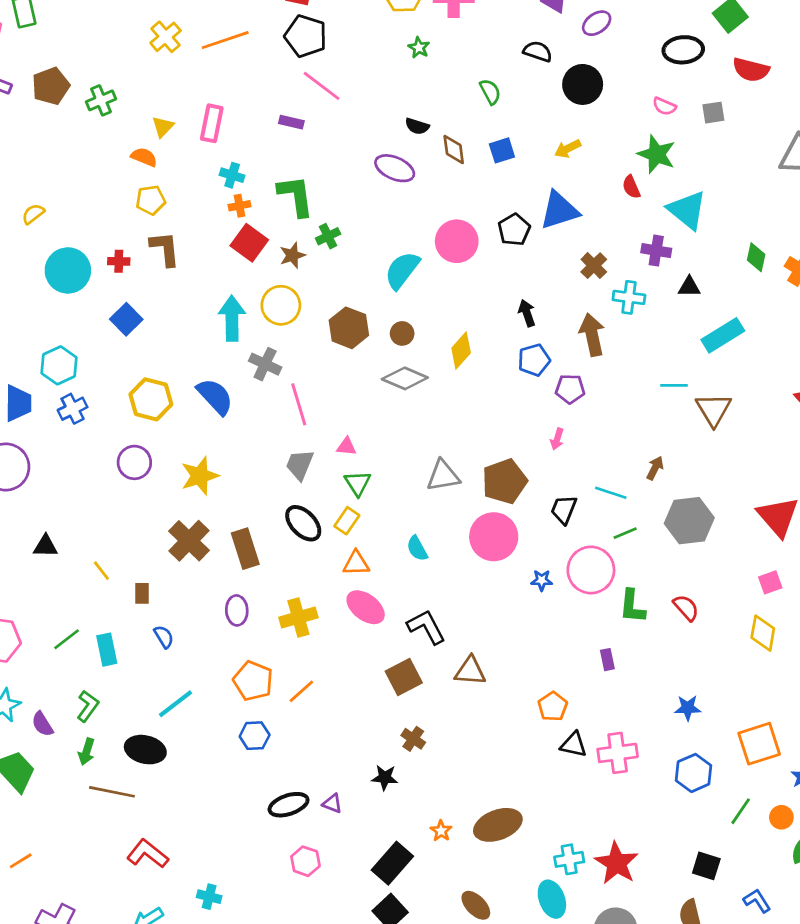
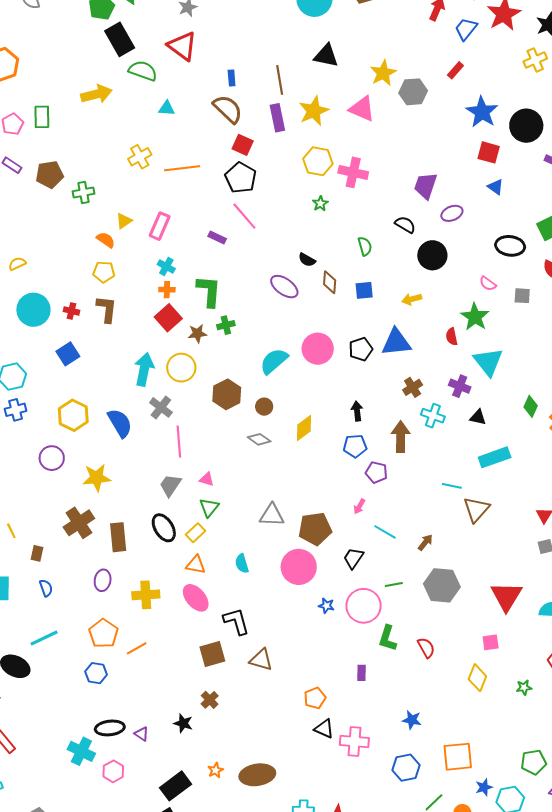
gray diamond: (405, 378) -> (259, 439), size x0.7
cyan line: (611, 493) -> (385, 532), moved
cyan cross: (209, 897) -> (81, 751), moved, size x1.5

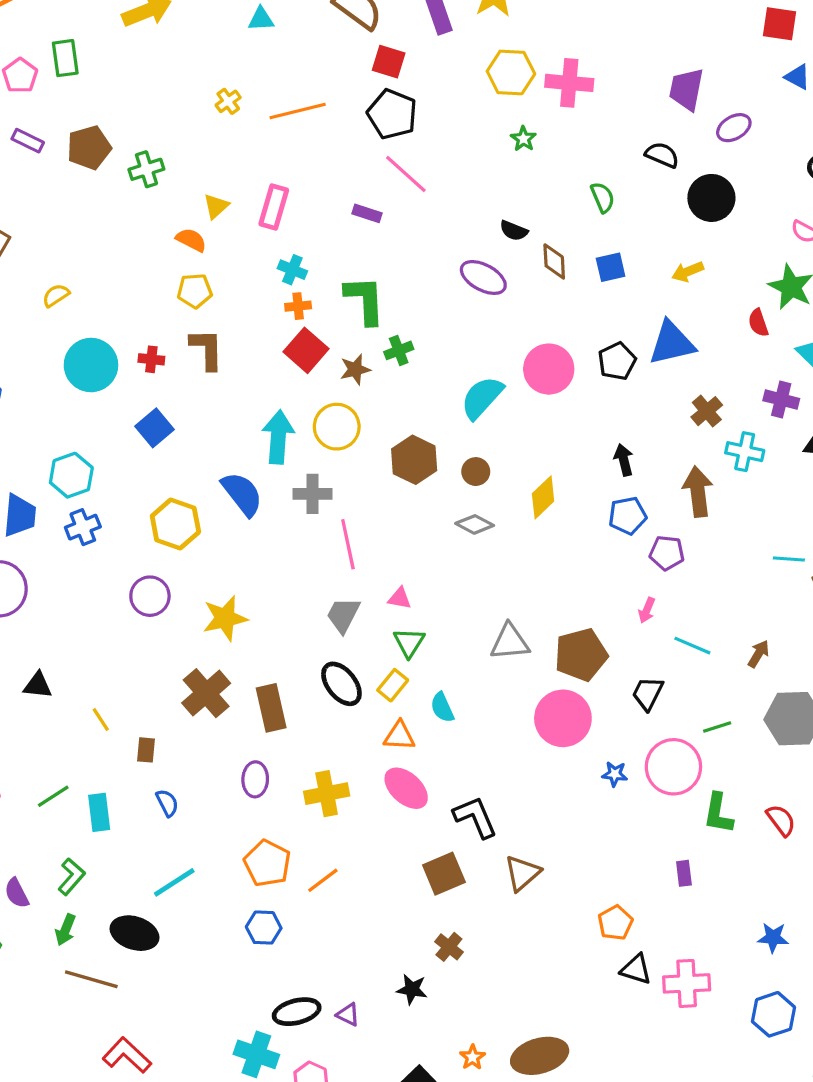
yellow cross: (140, 157) -> (228, 101), size x0.7
gray cross: (161, 407) -> (313, 494), turned -30
blue semicircle: (120, 423) -> (242, 494), moved
cyan semicircle: (242, 564) -> (442, 707), moved
brown triangle: (261, 660) -> (522, 873), turned -50

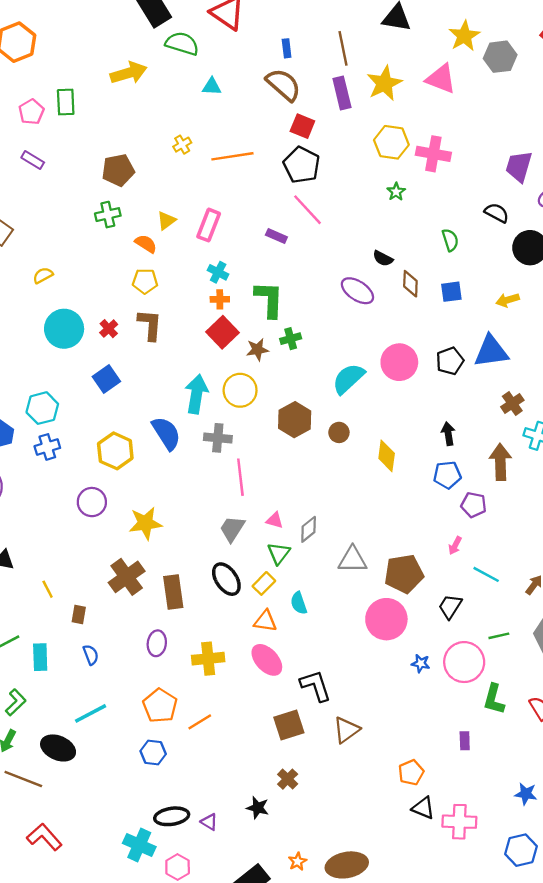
brown pentagon: (89, 148) -> (118, 170), moved
green cross: (146, 169) -> (108, 215), moved
red cross: (151, 359) -> (109, 329), turned 36
yellow diamond: (543, 497) -> (387, 456), turned -44
gray diamond: (475, 524) -> (309, 529), moved, turned -72

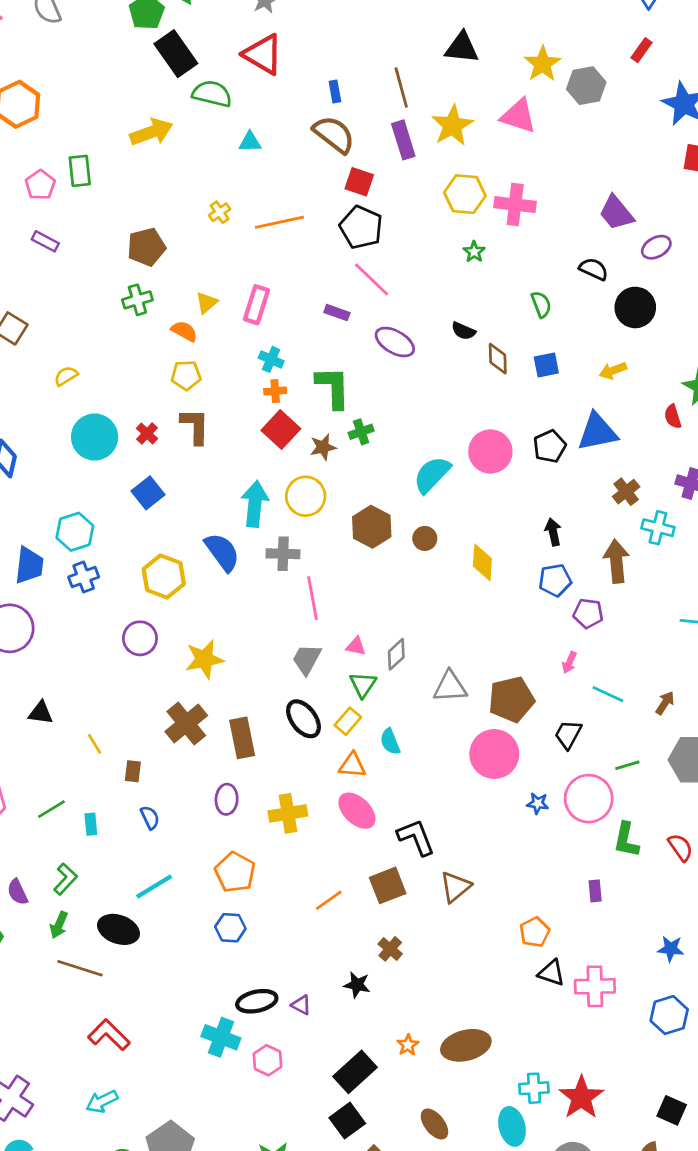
purple trapezoid: (519, 166) -> (616, 213), turned -52
purple ellipse: (357, 291) -> (395, 342), moved
cyan rectangle: (40, 657) -> (91, 824), size x0.7
orange line: (200, 722) -> (329, 900), moved

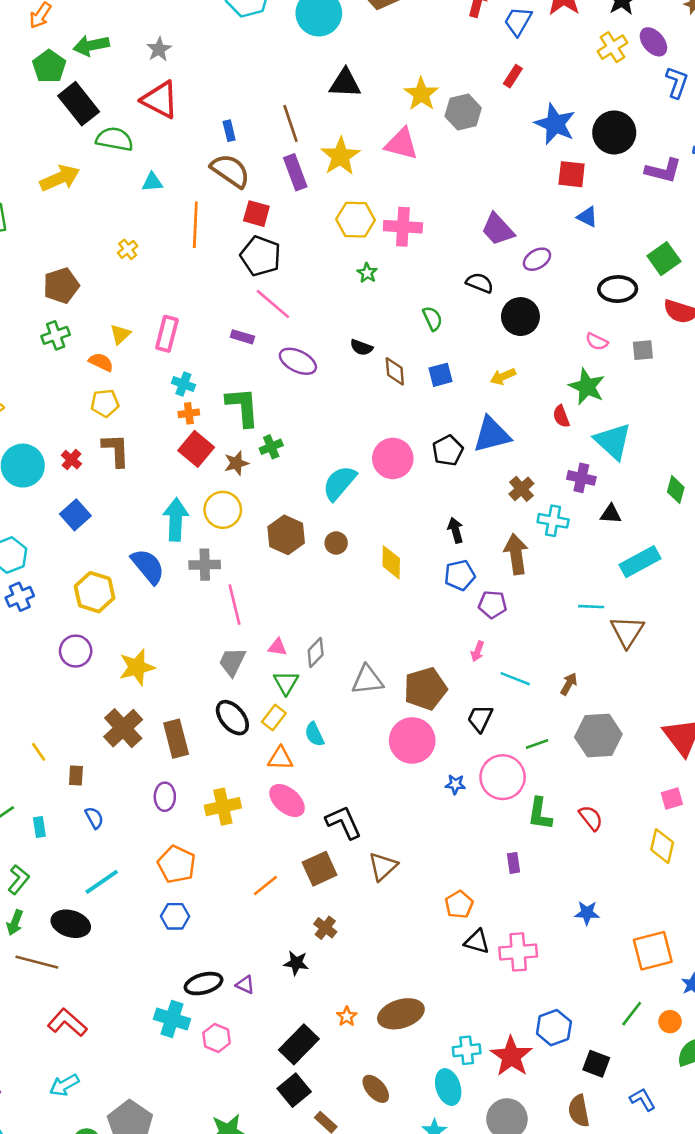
orange line: (279, 222) -> (195, 225), moved, turned -72
blue hexagon: (669, 1015) -> (554, 1028), moved

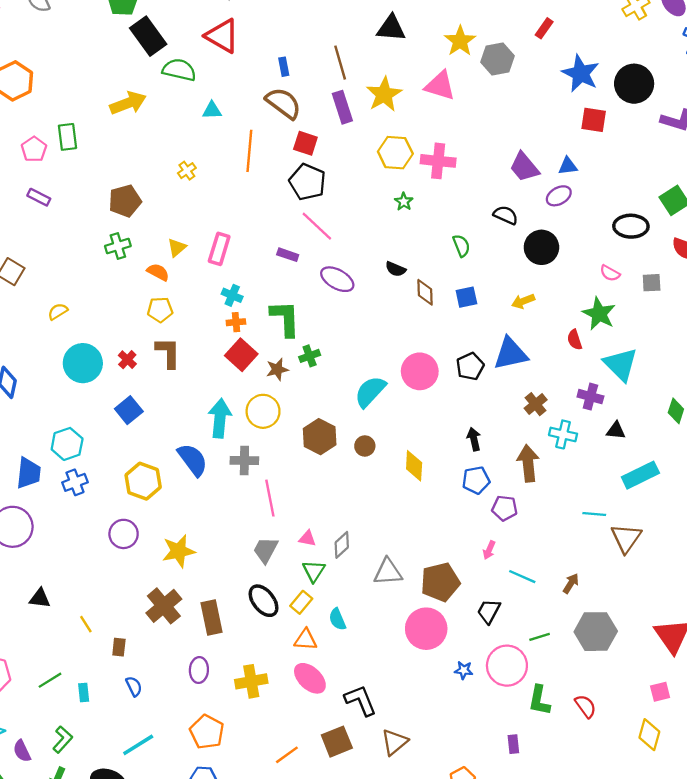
blue triangle: (587, 217) -> (568, 166), moved, turned -36

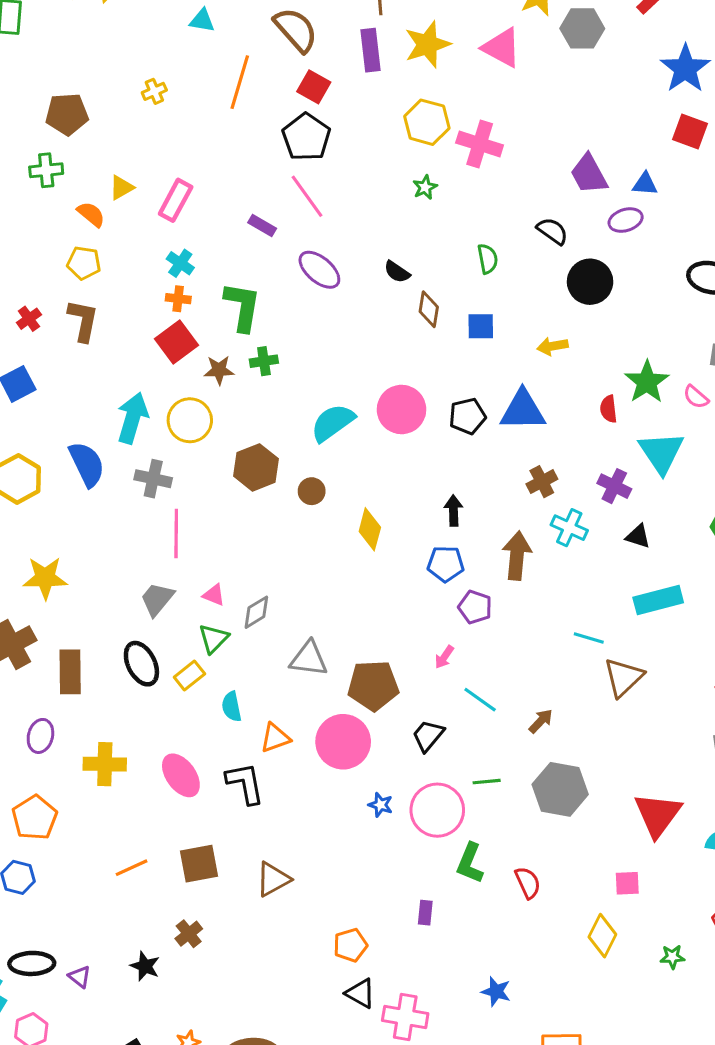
pink semicircle: (610, 273) -> (696, 397), moved
orange triangle: (306, 640) -> (275, 738), moved, turned -35
black L-shape: (361, 700) -> (245, 783), moved

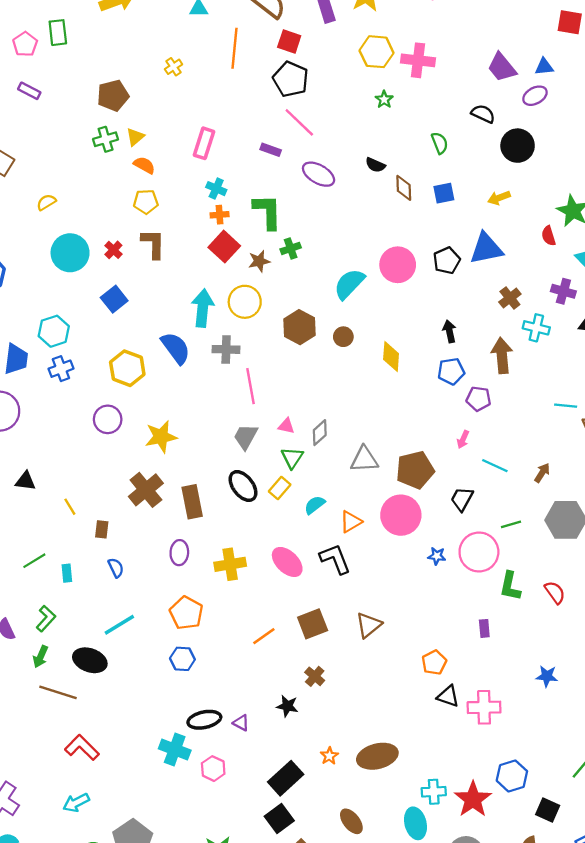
yellow triangle: (121, 188) -> (135, 137), moved
cyan semicircle: (232, 707) -> (315, 505), turned 75

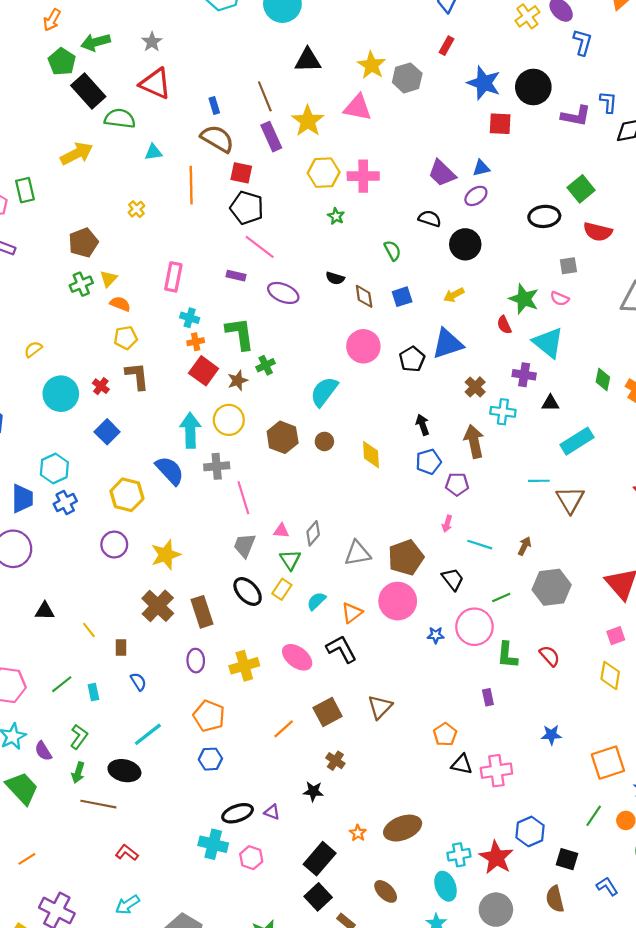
pink circle: (398, 265) -> (363, 346), moved
black trapezoid: (462, 499) -> (453, 579), turned 120
red L-shape: (82, 748) -> (127, 853), size x0.7

